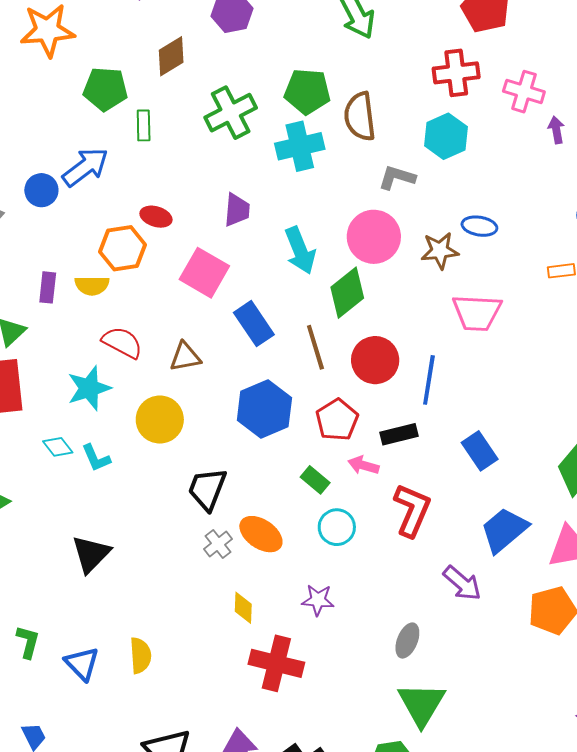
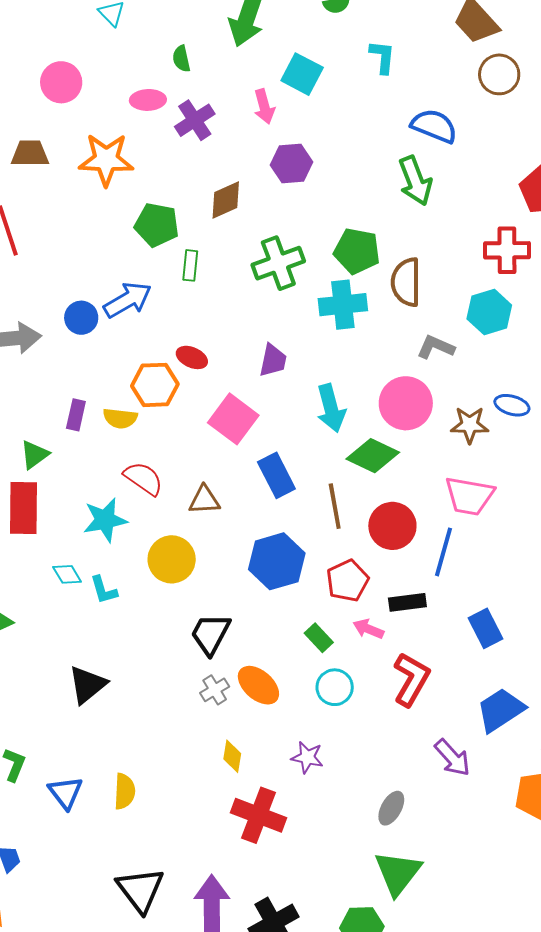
green diamond: (347, 293) -> (373, 456), turned 57
pink trapezoid: (477, 313) -> (469, 496), moved

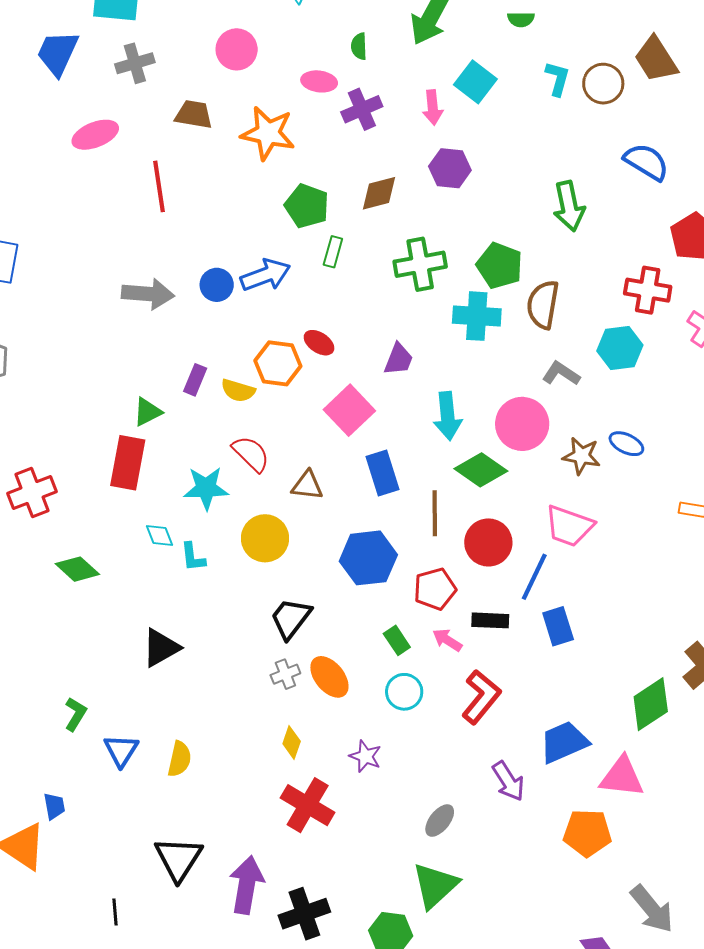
brown circle: (499, 74) -> (603, 84), moved
blue semicircle: (434, 126) -> (646, 162), moved
blue rectangle: (485, 628) -> (558, 626), moved

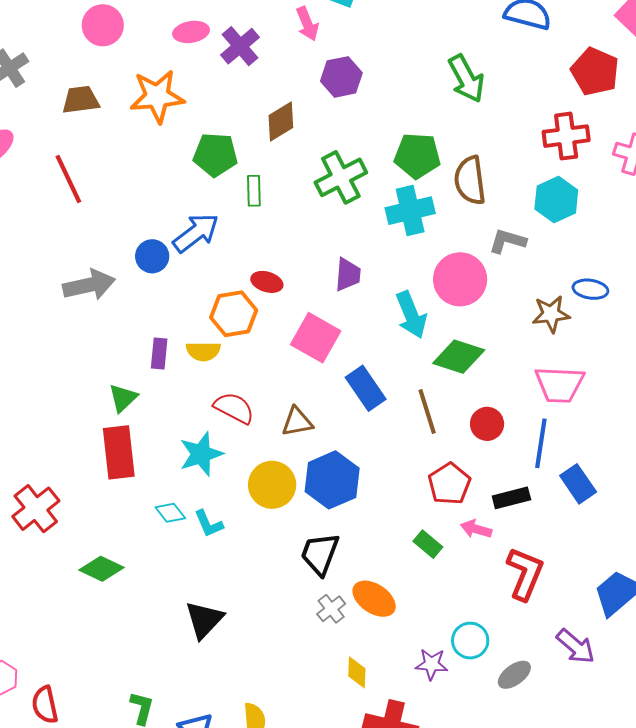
pink circle: (522, 424) -> (460, 279), moved
red circle: (488, 542) -> (487, 424), size x0.7
blue hexagon: (368, 558) -> (332, 480), moved
cyan circle: (404, 692) -> (470, 641), moved
gray ellipse: (440, 821) -> (514, 675), moved, turned 32

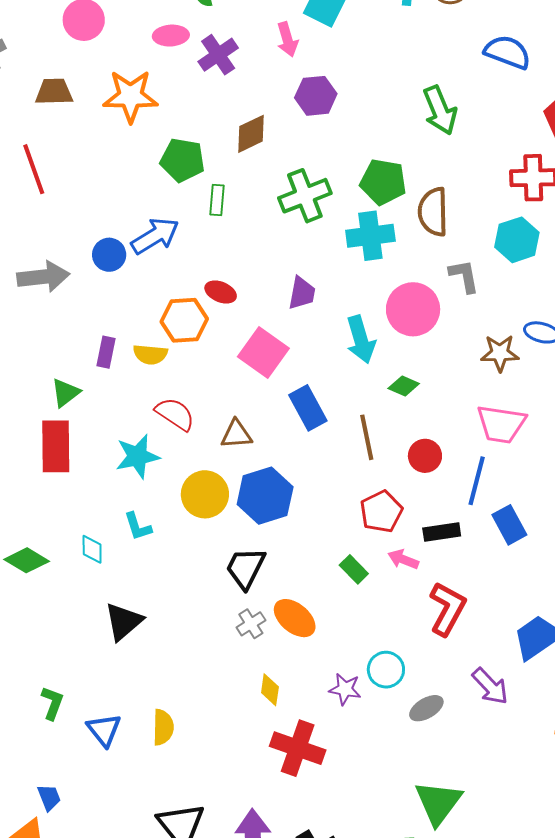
gray L-shape: (507, 241) -> (464, 276), turned 57
green diamond: (459, 357) -> (404, 386), size x0.6
cyan diamond: (170, 513) -> (92, 549), moved, turned 32

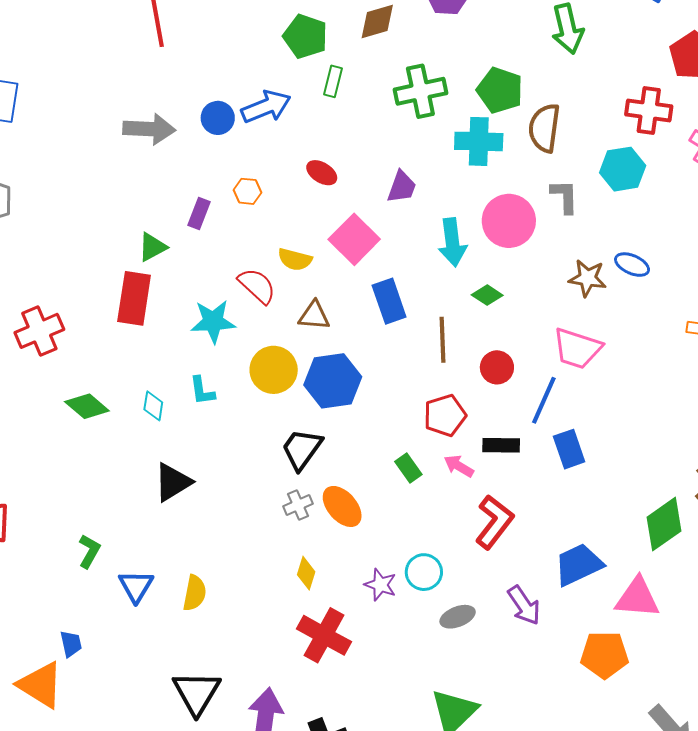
orange hexagon: (184, 320) -> (247, 191), moved, size x0.6
yellow semicircle: (150, 354) -> (295, 259), moved

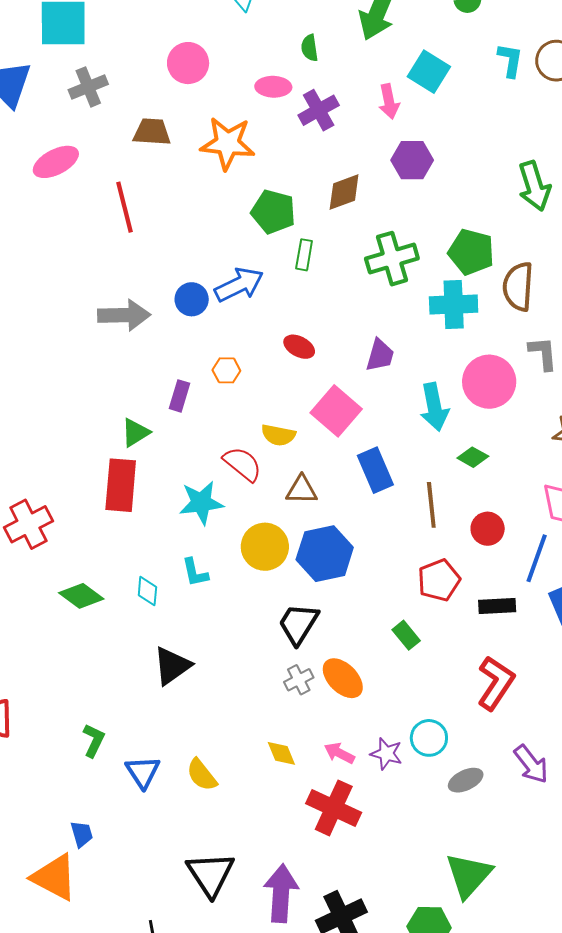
pink arrow: (459, 466) -> (339, 753), moved
yellow diamond: (306, 573) -> (281, 753), moved, turned -36
yellow semicircle: (195, 593) -> (202, 775), turned 135

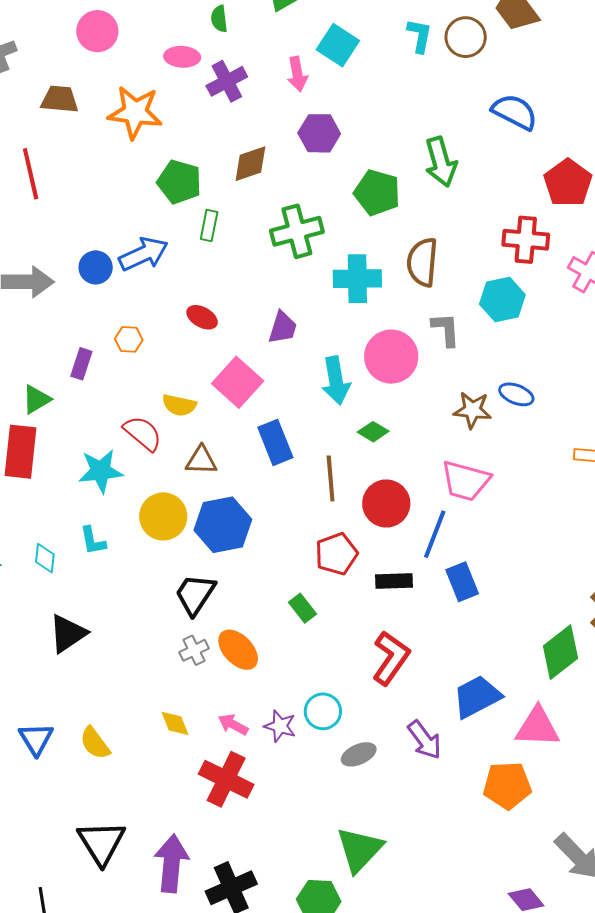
green pentagon: (471, 252) -> (377, 193), moved
red circle: (488, 529) -> (386, 503), size x1.4

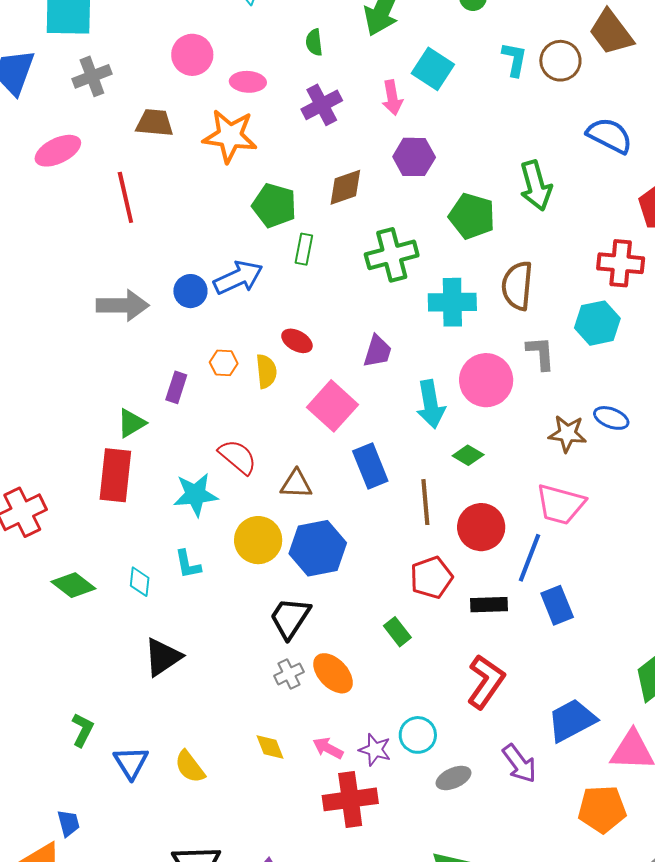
pink ellipse: (182, 57) -> (248, 82), moved
yellow semicircle: (179, 405) -> (266, 371), moved, turned -108
red cross: (226, 779) -> (350, 799), moved, turned -34

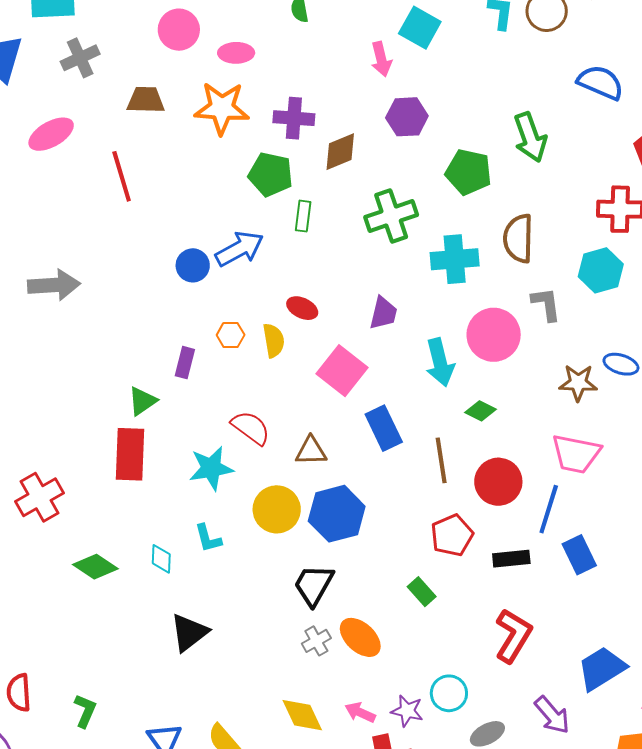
purple cross: (322, 105) -> (294, 118), moved, turned 36
gray arrow: (123, 305) -> (54, 285), moved
green L-shape: (83, 730) -> (85, 711), moved
yellow diamond: (270, 747) -> (302, 715), size x1.4

